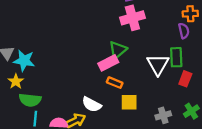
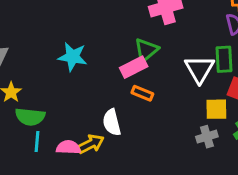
cyan star: (24, 61) -> (73, 57), moved
yellow square: (129, 102) -> (216, 109), moved
white semicircle: (92, 104) -> (112, 122), turned 48

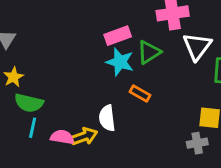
cyan star: (73, 57) -> (120, 62), moved
pink rectangle: (134, 67) -> (118, 36), moved
white triangle: (200, 69) -> (197, 46), moved

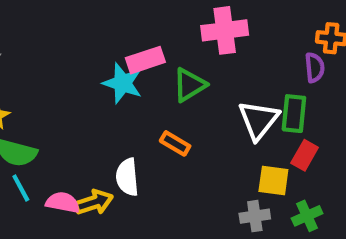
white triangle: (197, 46) -> (258, 120), moved
cyan star: (120, 62) -> (123, 83), moved
cyan line: (33, 128) -> (21, 188), turned -42

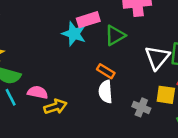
white semicircle: (127, 177) -> (106, 92), moved
pink semicircle: (63, 202) -> (38, 92), moved
gray cross: (255, 216) -> (141, 107), moved, turned 30

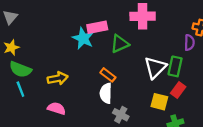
pink semicircle: (38, 92) -> (56, 108), moved
yellow arrow: (55, 107) -> (58, 78), moved
gray cross: (141, 107) -> (121, 115), moved

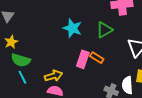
pink rectangle: (97, 27) -> (83, 59), moved, turned -54
yellow arrow: (58, 78) -> (53, 76), moved
white semicircle: (106, 93) -> (127, 85), moved

